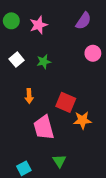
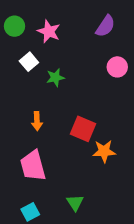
pink star: (39, 25) -> (49, 31), turned -30
white square: (17, 60) -> (29, 62), moved
pink trapezoid: (44, 128) -> (33, 166), moved

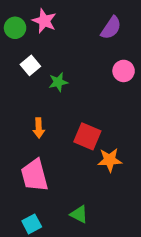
pink star: (49, 31) -> (44, 21), moved
green triangle: (75, 203) -> (79, 214), turned -30

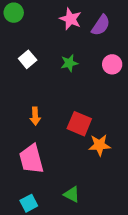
pink star: (44, 21) -> (70, 19), moved
green circle: (15, 28) -> (14, 13), moved
green star: (58, 82) -> (69, 63), moved

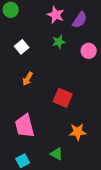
green star: (69, 63) -> (59, 42), moved
orange arrow: (35, 116) -> (28, 79), moved, turned 32
orange star: (100, 145) -> (78, 132), moved

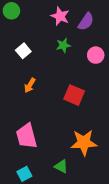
red square: (63, 98) -> (74, 95), moved
orange star: (78, 132) -> (84, 143), size x1.4

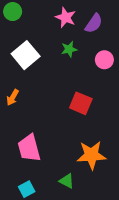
white square: (23, 51) -> (26, 55), size x1.6
orange arrow: (30, 85) -> (13, 97), moved

